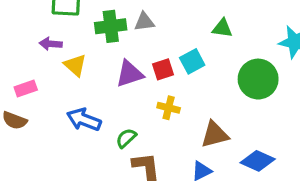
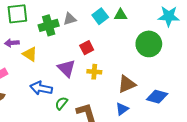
cyan square: (192, 61) -> (100, 16), moved
purple triangle: (130, 74) -> (66, 68), moved, turned -48
green semicircle: (126, 138) -> (61, 103), moved

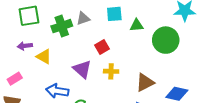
green triangle: (121, 15) -> (137, 25), moved
cyan square: (100, 16) -> (114, 14), turned 35

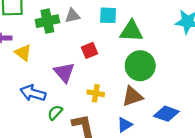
green triangle: (137, 25) -> (131, 31), size x1.5
green circle: (166, 40) -> (140, 66), moved
yellow cross: (111, 71) -> (96, 93), moved

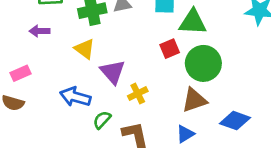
red square: (90, 50) -> (170, 49), moved
yellow triangle: (23, 53) -> (85, 49), moved
yellow cross: (96, 93) -> (138, 94), moved, turned -35

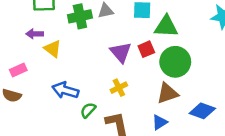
yellow triangle: (85, 49) -> (53, 49), moved
purple triangle: (113, 72) -> (121, 52), moved

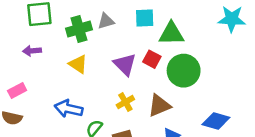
yellow triangle: (53, 49) -> (78, 64), moved
red square: (146, 49) -> (152, 59), turned -35
brown triangle: (167, 93) -> (159, 106), moved

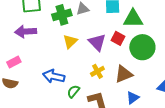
purple arrow: (32, 51) -> (26, 32), size x1.5
yellow triangle: (78, 64) -> (70, 42), moved, turned 42

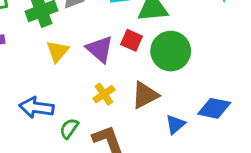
blue triangle: (133, 98) -> (175, 124), moved

